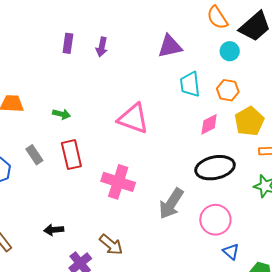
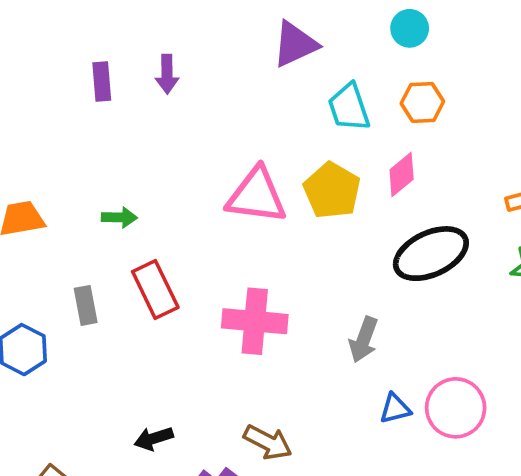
yellow pentagon: (249, 121) -> (332, 190), moved
gray rectangle: (34, 155) -> (86, 305), turned 36
gray arrow: (171, 204) -> (364, 340), size x0.7
pink circle: (215, 220) -> (456, 408), moved
blue triangle: (231, 252) -> (395, 409), moved, turned -42

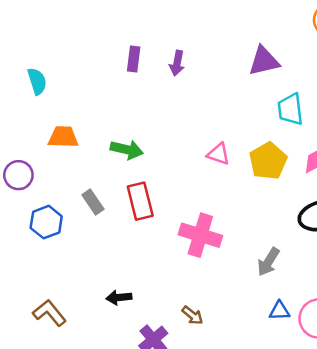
pink triangle: (257, 196) -> (219, 154), size x0.6
green arrow: (119, 217) -> (127, 150), size x1.4
gray rectangle: (86, 305) -> (93, 202), turned -35
brown arrow: (268, 442) -> (192, 315), size x0.7

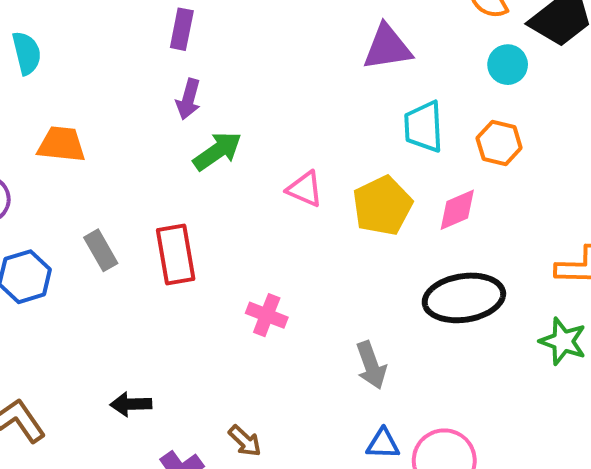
purple arrow: (177, 63) -> (188, 99), moved
green arrow: (127, 150) -> (217, 151), moved, turned -52
pink cross: (200, 235) -> (267, 315), size x0.6
gray arrow: (268, 262) -> (371, 365), turned -56

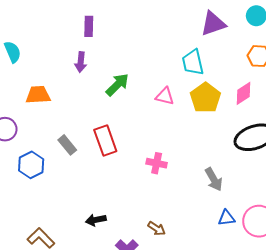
purple triangle: (387, 47) -> (213, 24), moved
purple arrow: (188, 99) -> (81, 62), moved
cyan trapezoid: (424, 127) -> (193, 62), moved

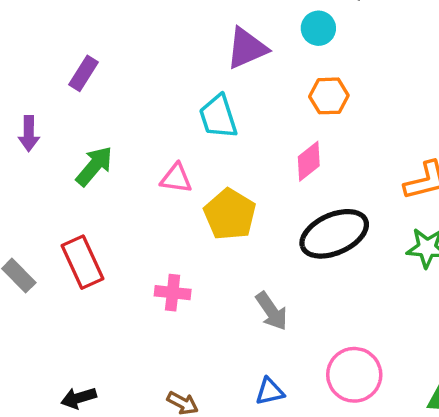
purple rectangle: (89, 26) -> (84, 73), moved, turned 36
yellow pentagon: (205, 98) -> (230, 214), moved
blue triangle: (226, 218) -> (270, 391), moved

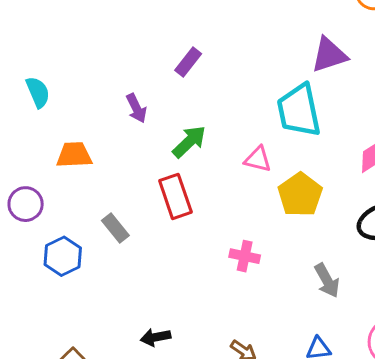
cyan trapezoid: (218, 117) -> (299, 111), size x1.4
purple arrow: (29, 134) -> (136, 108), turned -32
red rectangle: (83, 262) -> (175, 196), moved

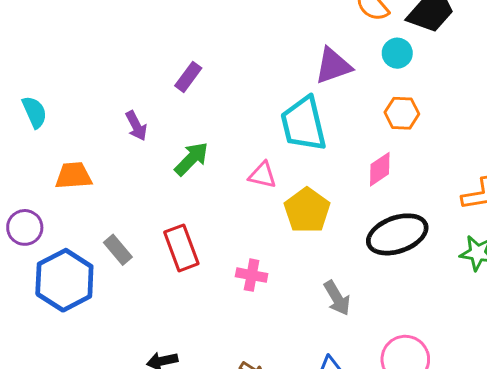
red rectangle: (175, 196) -> (181, 248), moved
blue hexagon: (63, 256) -> (64, 280), size x1.5

